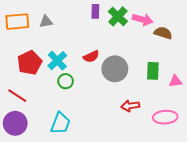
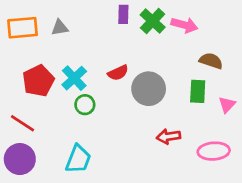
brown semicircle: (163, 33) -> (211, 61), moved
pink triangle: (175, 81) -> (227, 105), turned -40

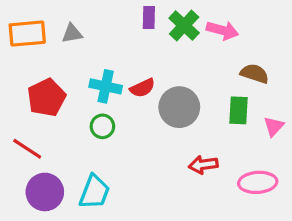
cyan cross: (74, 78) -> (106, 86), moved, turned -35
purple circle: (20, 159) -> (45, 192), moved

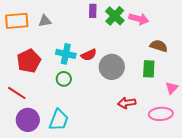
pink triangle: (274, 126) -> (172, 88), moved

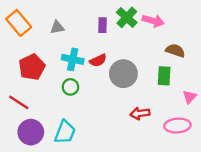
purple rectangle: (93, 11) -> (102, 25), moved
orange rectangle: (17, 21) -> (19, 23), turned 55
gray triangle: (45, 21) -> (57, 27), moved

